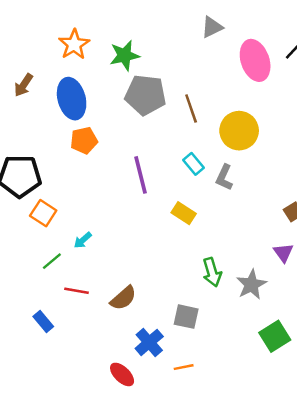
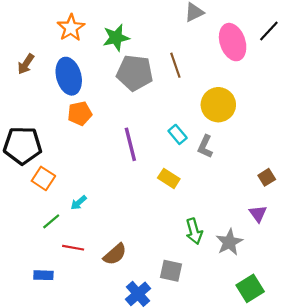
brown line: (191, 108) -> (175, 65), moved
blue rectangle: (43, 322) -> (43, 275), turned -48

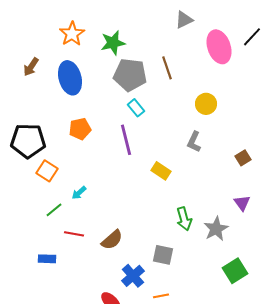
yellow circle: (218, 105) -> (206, 104), size x0.7
orange pentagon: (80, 114) -> (80, 129), moved
cyan rectangle: (178, 134) -> (136, 108), moved
brown square: (267, 177) -> (243, 158), moved

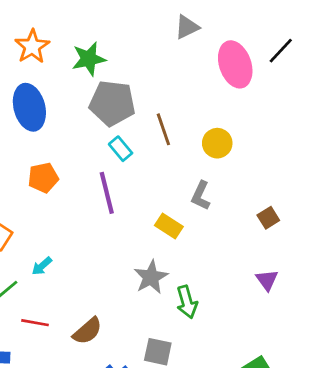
brown line: (167, 68) -> (163, 129), moved
yellow rectangle: (161, 171) -> (169, 226), moved
gray star: (216, 229) -> (151, 277), moved

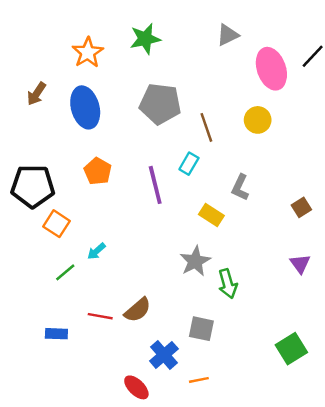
green star: (89, 59) -> (145, 39), moved
yellow circle: (217, 143) -> (258, 120), moved
cyan rectangle: (121, 149) -> (189, 164), moved, turned 70
orange pentagon: (43, 178) -> (98, 171), turned -30
red line: (35, 323) -> (100, 316), moved

